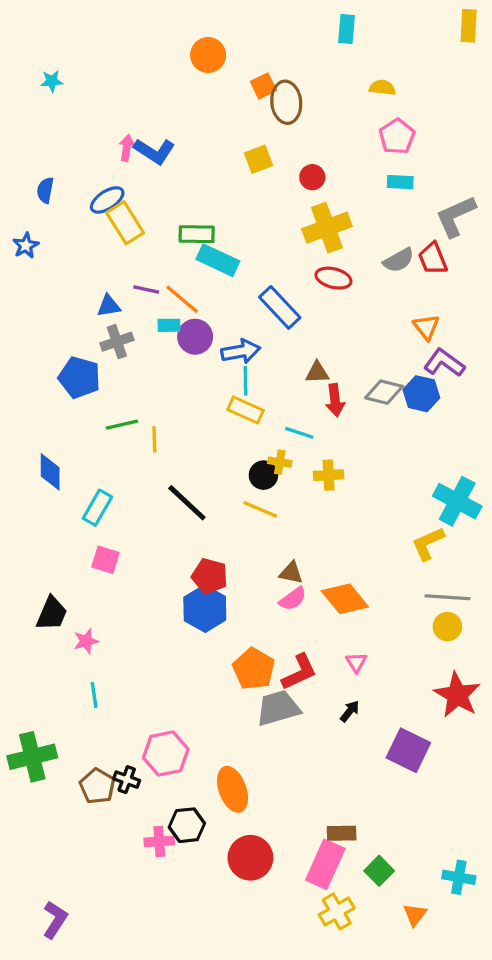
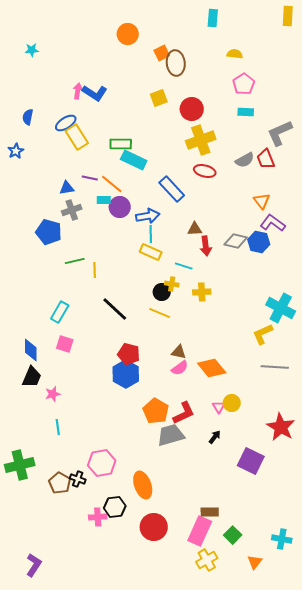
red circle: (312, 177) -> (192, 109), size x1.5
blue diamond: (50, 472) -> (31, 350), moved
yellow circle: (447, 627) -> (232, 403), moved

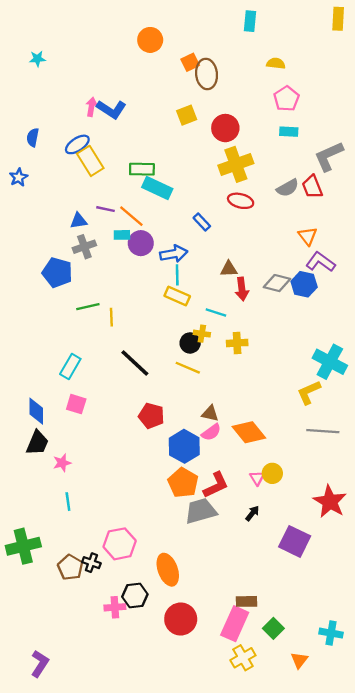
blue rectangle: (172, 189) -> (202, 222), size x0.6
blue hexagon: (126, 374) -> (184, 446), moved

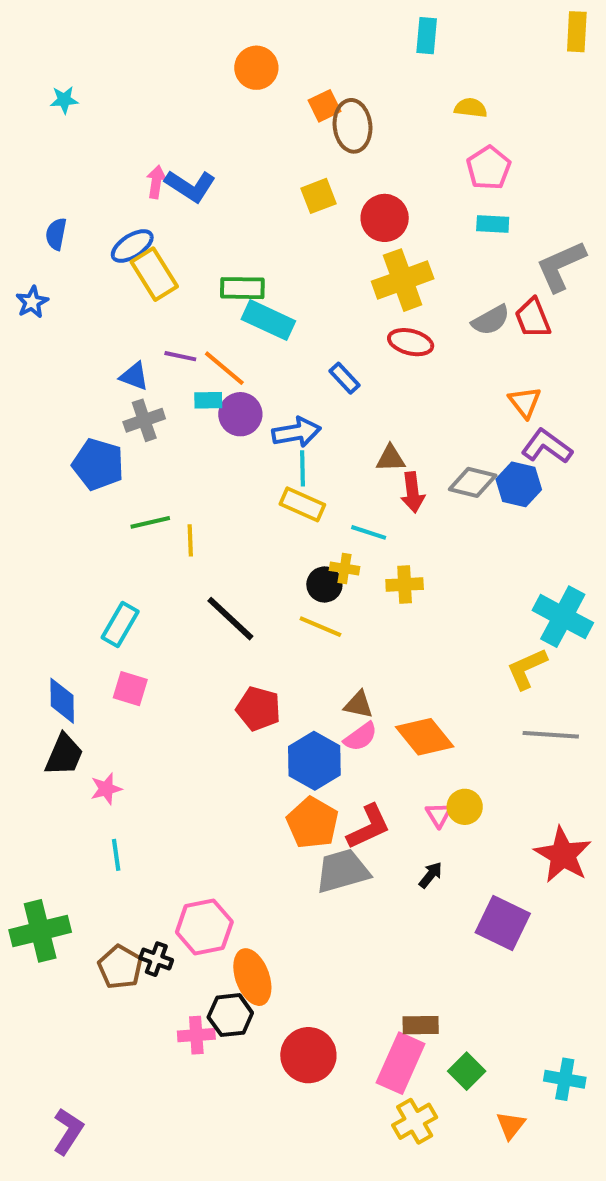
blue triangle: (79, 221) -> (134, 376), turned 30
orange ellipse: (168, 570) -> (252, 977), moved

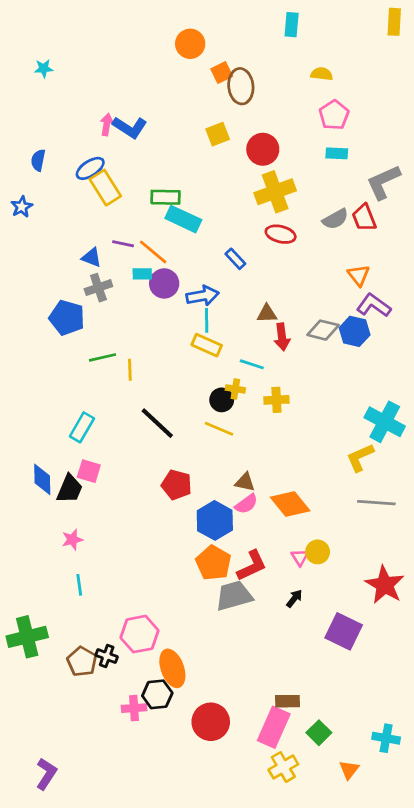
orange circle: (256, 68) -> (190, 44), moved
black trapezoid: (64, 755) -> (70, 489), moved

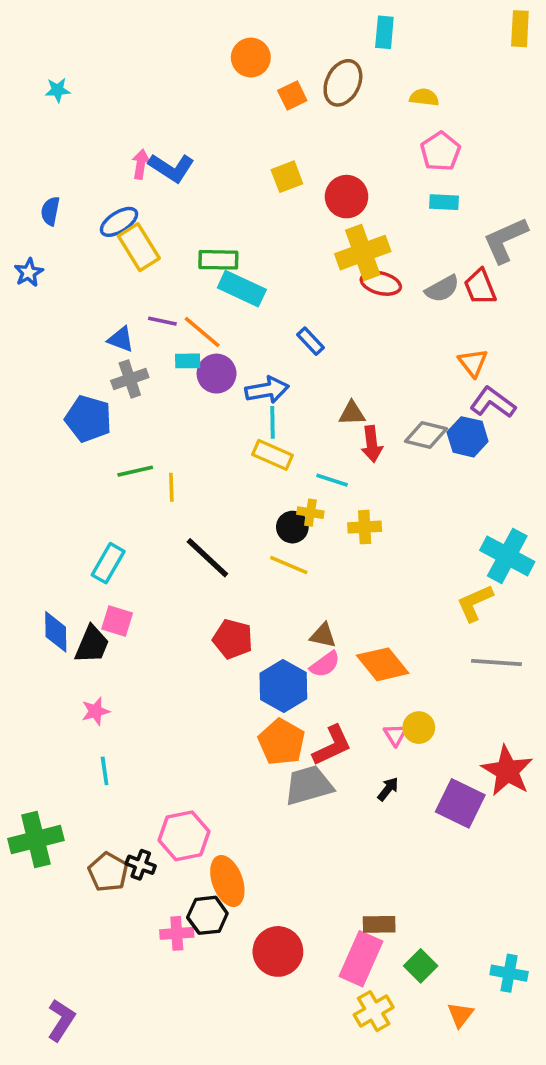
brown ellipse: (241, 86) -> (343, 83), moved, turned 32
red ellipse: (281, 234) -> (381, 283), moved
purple square: (344, 631) -> (460, 803), moved

